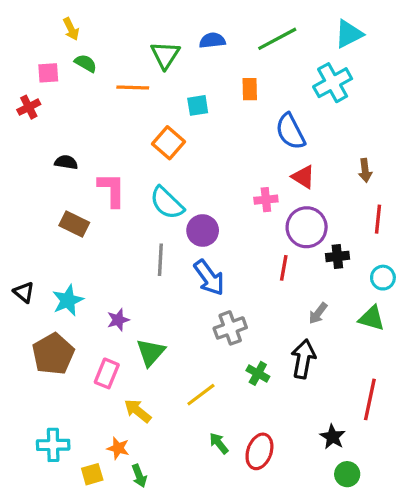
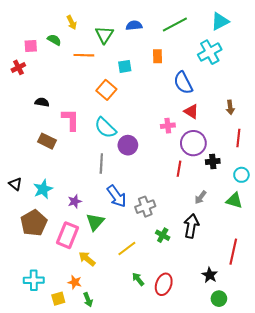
yellow arrow: (71, 29) -> (72, 22), moved
blue arrow: (209, 278) -> (117, 196), moved
pink rectangle: (107, 373) -> (68, 235), size x1.4

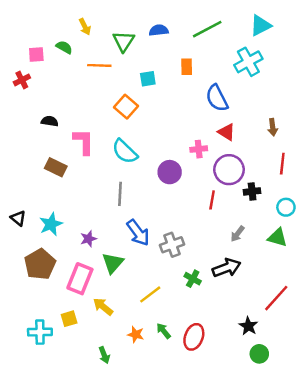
purple circle: (128, 145) -> (170, 172), moved
black arrow: (191, 226) -> (227, 268), turned 60
red line: (233, 252) -> (276, 298), turned 30
orange star: (75, 282) -> (136, 334), moved
yellow square: (58, 299) -> (69, 319), moved

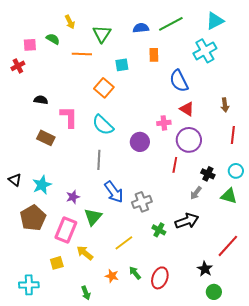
blue semicircle: (159, 30) -> (141, 28), moved
black cross: (252, 191) -> (208, 174), moved, turned 32
cyan cross: (40, 332) -> (29, 285), moved

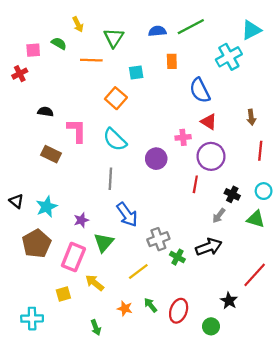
cyan triangle: (215, 21) -> (251, 30), moved
gray cross: (142, 202) -> (158, 239), moved
green circle: (214, 292) -> (211, 326), moved

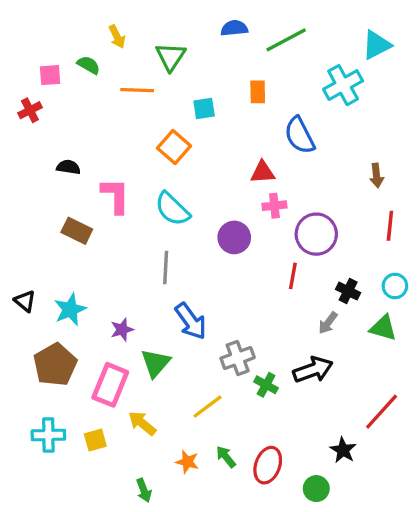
blue semicircle: (157, 31) -> (234, 28), moved
red triangle: (209, 122) -> (263, 172), moved, turned -36
cyan cross: (32, 319) -> (48, 435), moved

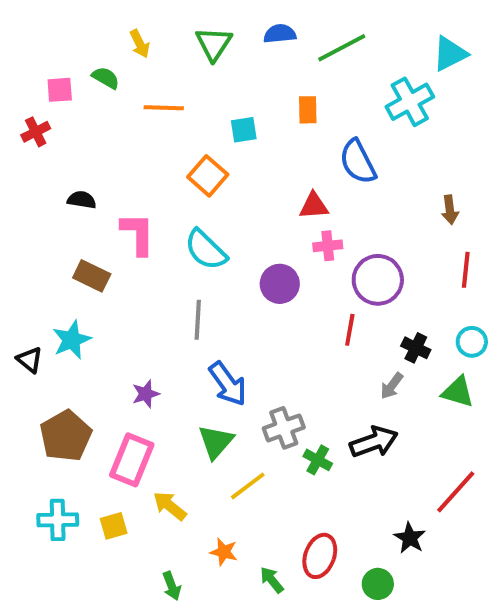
green triangle: (171, 57) -> (214, 44), moved
cyan star: (70, 309) -> (72, 340), moved
green triangle: (156, 363) -> (216, 442), moved
green arrow: (226, 457) -> (272, 580), moved

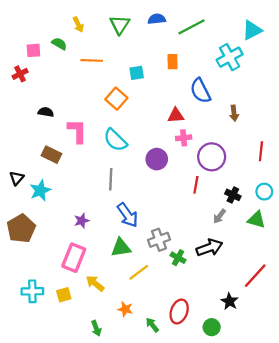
brown arrow: (450, 210) -> (234, 113), moved
black triangle: (30, 360) -> (17, 178), moved, turned 32
brown pentagon: (66, 436) -> (21, 229), moved
green triangle: (216, 442) -> (121, 248), turned 40

